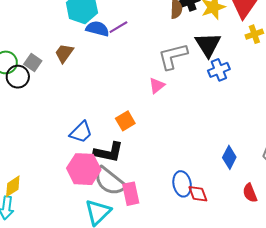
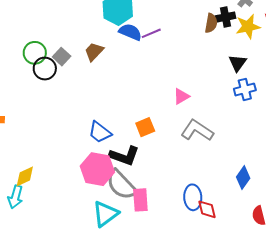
black triangle: (208, 45) -> (238, 63), size x0.7
gray L-shape: (173, 56) -> (197, 130), moved, turned 40
blue trapezoid: (81, 132) -> (100, 132), turned 75

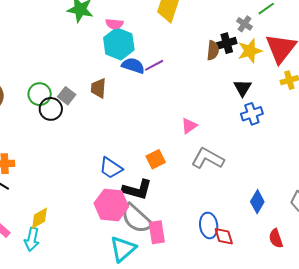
brown trapezoid: (94, 52) -> (98, 88), turned -35

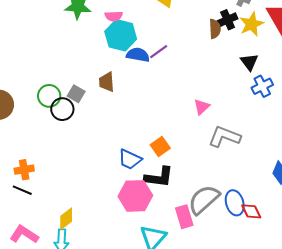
orange square: (156, 159) -> (160, 147), moved
gray semicircle: (137, 219) -> (204, 199), moved, turned 104

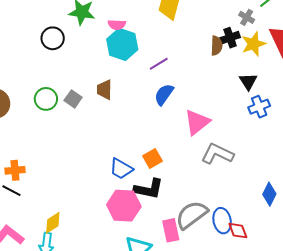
blue semicircle: (138, 55) -> (164, 94), moved, turned -70
pink triangle: (202, 107) -> (197, 122), size x1.6
black circle: (62, 109) -> (53, 38), moved

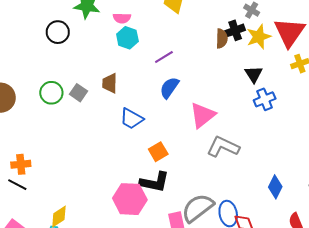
cyan hexagon: (122, 44) -> (127, 38), size x0.7
blue trapezoid: (121, 169) -> (132, 119), moved

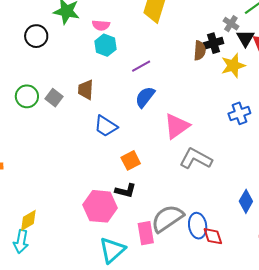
yellow star: (259, 37) -> (233, 66), moved
black triangle: (254, 74) -> (245, 38), moved
black L-shape: (155, 182) -> (126, 191), size x0.7

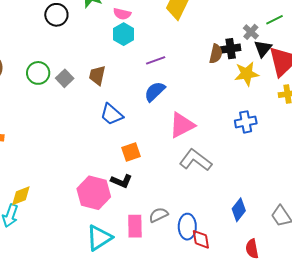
gray semicircle: (167, 218) -> (159, 215), size x0.6

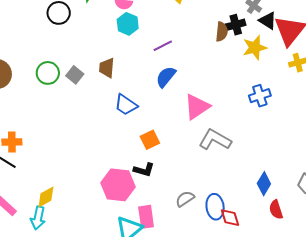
black triangle: (263, 49) -> (268, 21), turned -30
pink rectangle: (135, 226) -> (146, 217), moved
red semicircle: (252, 249) -> (276, 210), moved

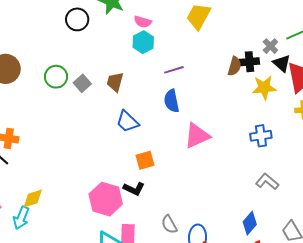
blue semicircle: (166, 77) -> (172, 101), turned -60
gray L-shape: (215, 140) -> (267, 182), moved, size x0.7
gray semicircle: (185, 199) -> (169, 224), turned -96

